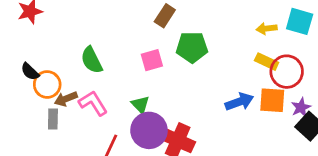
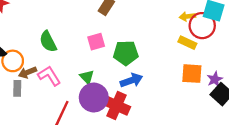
green pentagon: (192, 47) -> (126, 53), moved
red circle: (287, 72) -> (202, 26), moved
blue arrow: (239, 102) -> (131, 80), moved

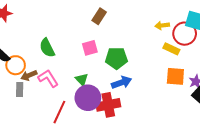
yellow arrow: (187, 16) -> (162, 25), moved
red cross: (117, 105) -> (108, 105), turned -35

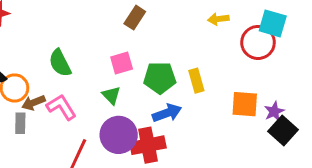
yellow arrow: (162, 25) -> (218, 19), moved
yellow rectangle: (171, 49) -> (196, 81), moved, turned 49
green triangle: (82, 79) -> (111, 95), moved

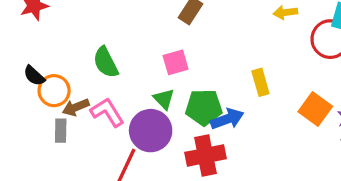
green pentagon: (160, 78) -> (204, 107), moved
orange square: (245, 104) -> (315, 109), turned 32
purple circle: (119, 135) -> (151, 131), moved

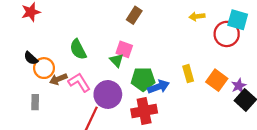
pink square: (176, 62) -> (124, 49), turned 35
yellow rectangle: (260, 82) -> (188, 74), moved
green triangle: (164, 99) -> (117, 60), moved
gray rectangle: (61, 131) -> (35, 102), moved

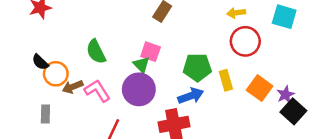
red circle: (227, 34) -> (245, 41), moved
green pentagon: (143, 79) -> (197, 67), moved
purple circle: (108, 94) -> (139, 89), moved

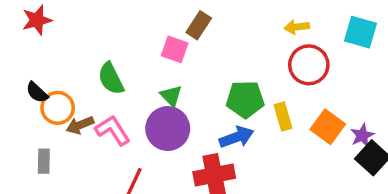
pink square: (151, 52) -> (175, 49), moved

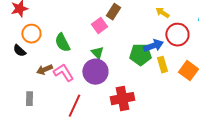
yellow arrow: (297, 27) -> (162, 13), moved, turned 40
pink square: (175, 49) -> (99, 26), turned 35
orange circle: (58, 108) -> (31, 34), moved
blue arrow: (237, 137) -> (153, 46), moved
gray rectangle: (44, 161) -> (29, 99), moved

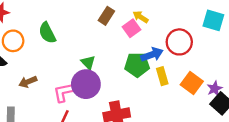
yellow arrow: (162, 13) -> (141, 17), moved
pink square: (99, 26) -> (131, 28), moved
green semicircle: (62, 43) -> (47, 33), moved
pink L-shape: (63, 73) -> (64, 92), moved, turned -70

